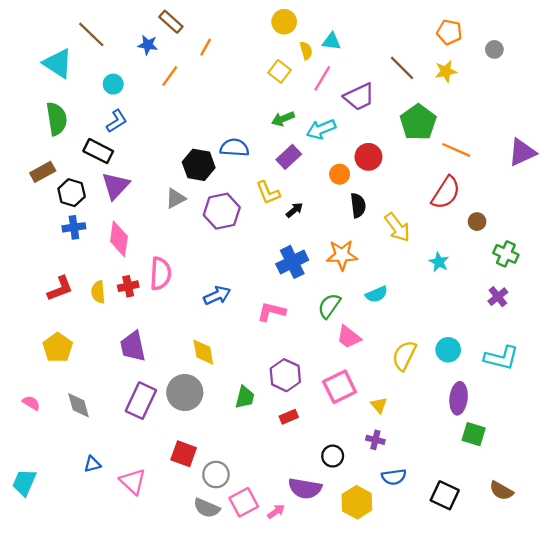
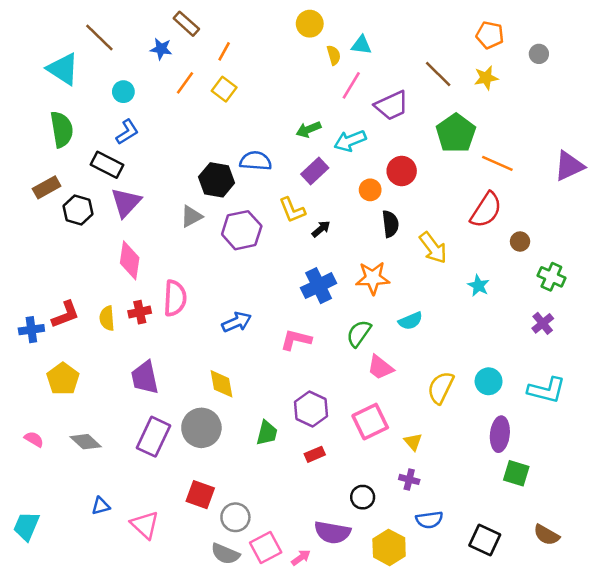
yellow square: (280, 71) -> (224, 89), moved
blue cross: (74, 227) -> (31, 330), moved
gray diamond: (79, 405) -> (86, 442), turned -32

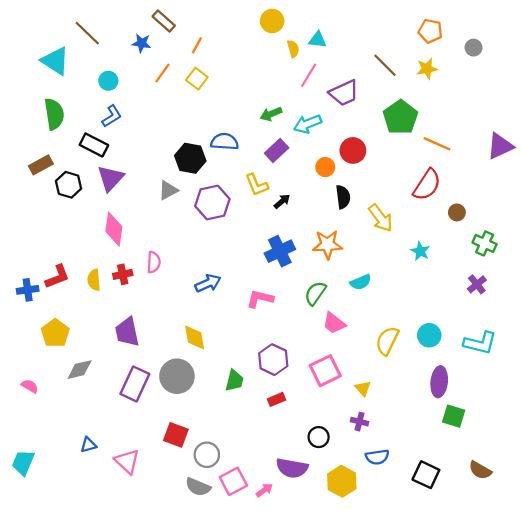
pink semicircle: (175, 298) -> (154, 262), size x0.7
gray diamond: (86, 442) -> (80, 370), moved, turned -56

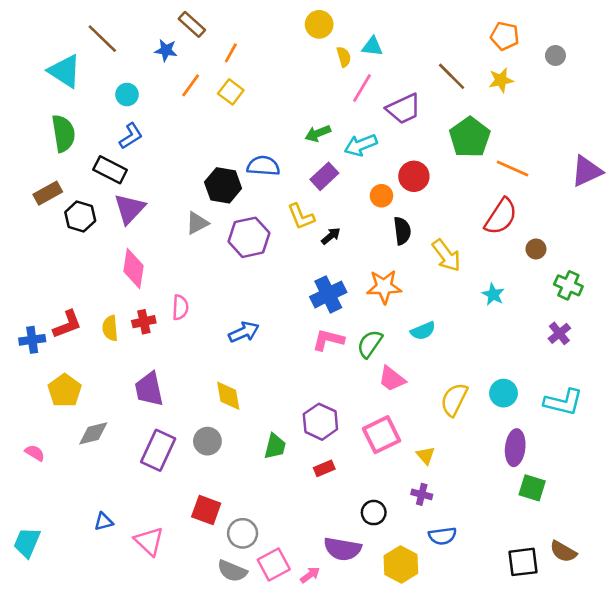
pink L-shape: (260, 299) -> (328, 340), moved
gray circle: (177, 376) -> (207, 441), size x0.7
black square: (426, 475) -> (523, 562), moved, turned -32

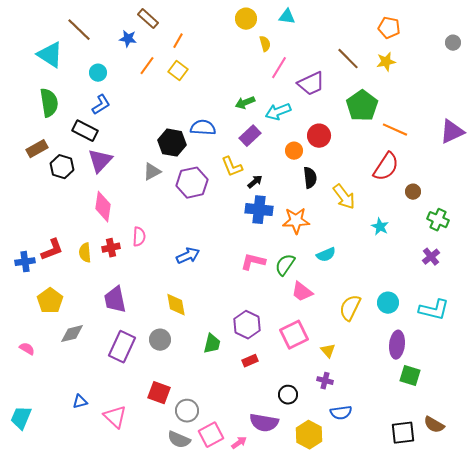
cyan triangle: (372, 46) -> (287, 17), moved
gray circle: (555, 56) -> (453, 43), moved
blue cross: (328, 294) -> (259, 210), moved, turned 32

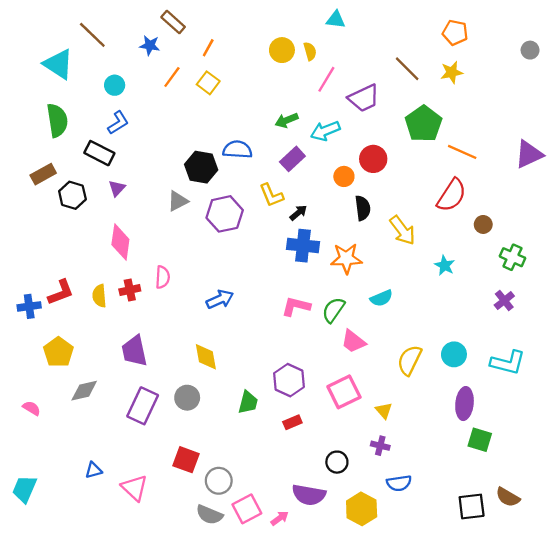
yellow circle: (246, 19) -> (282, 50), moved
purple triangle: (100, 161) -> (117, 188), size x0.6

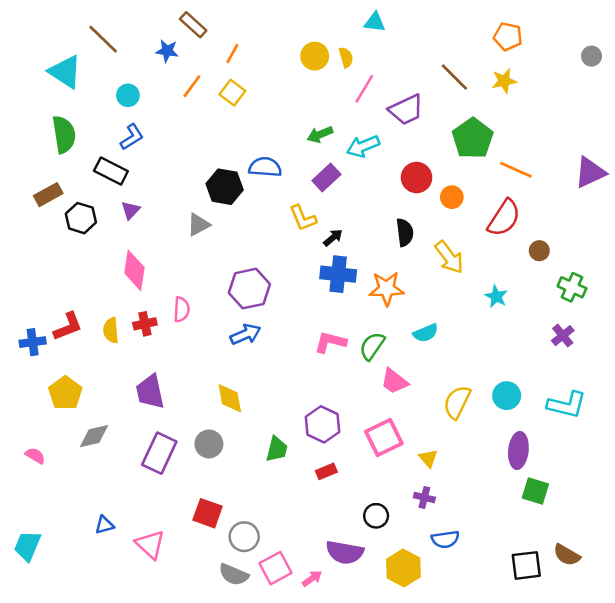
orange circle: (344, 176) -> (452, 197), moved
purple hexagon: (225, 214) -> (249, 289), moved

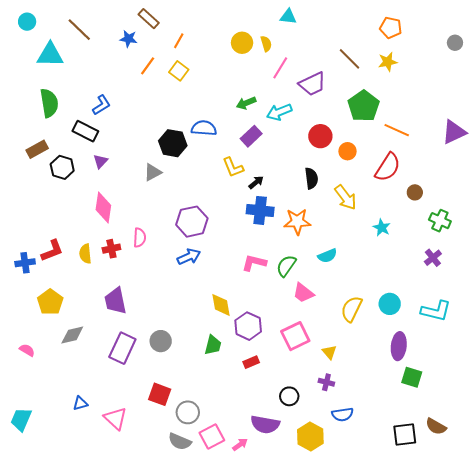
cyan triangle: (65, 72) -> (50, 55), turned -32
cyan circle: (128, 95) -> (27, 22), moved
yellow diamond: (230, 398) -> (221, 305), moved

